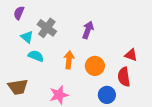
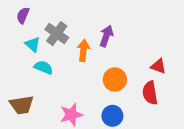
orange arrow: (69, 60) -> (83, 50), moved
blue circle: (107, 95) -> (112, 116), moved

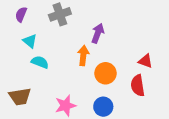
gray cross: (57, 34) -> (60, 14), moved, turned 35
orange arrow: (83, 50) -> (83, 55), moved

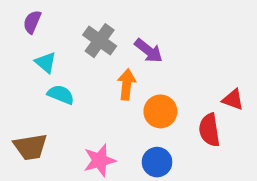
gray cross: (60, 14) -> (100, 41), moved, turned -35
purple arrow: (98, 33) -> (149, 51), turned 108
red triangle: (145, 61) -> (233, 100), moved

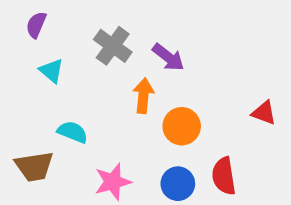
cyan semicircle: (61, 95) -> (73, 132), moved
red semicircle: (209, 130) -> (224, 176), moved

